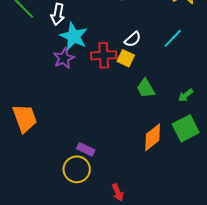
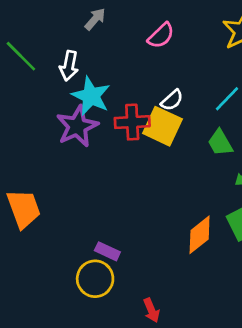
purple star: (64, 58) -> (77, 126), size x1.4
yellow square: (126, 58) -> (162, 126), size x1.6
green trapezoid: (146, 88) -> (220, 143), moved

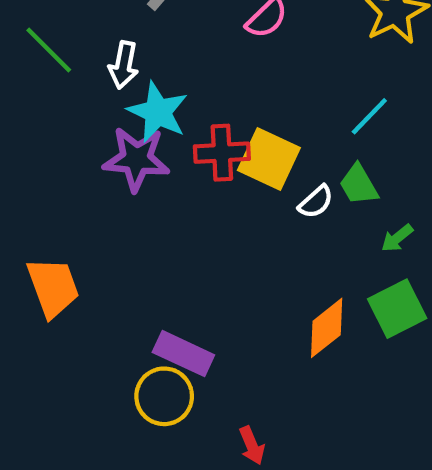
white semicircle: (172, 100) -> (316, 202), moved
purple star: (77, 126) -> (136, 159), turned 30
purple rectangle: (107, 251) -> (183, 354), size x1.5

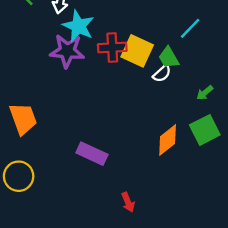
green trapezoid: (359, 185) -> (169, 58), moved
yellow circle: (164, 396) -> (19, 176), moved

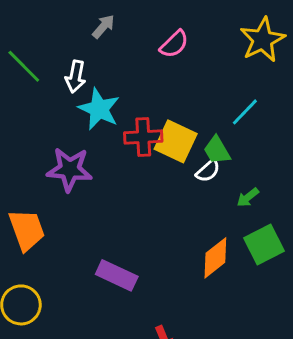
purple star: (67, 51) -> (70, 169), moved
green arrow: (205, 93) -> (248, 197), moved

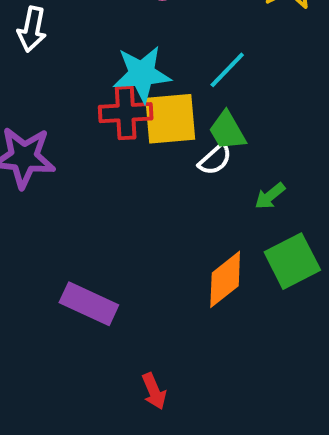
cyan star: (99, 109) -> (142, 74), moved, turned -30
cyan line: (245, 112) -> (227, 70), moved
yellow square: (176, 141) -> (170, 119), turned -30

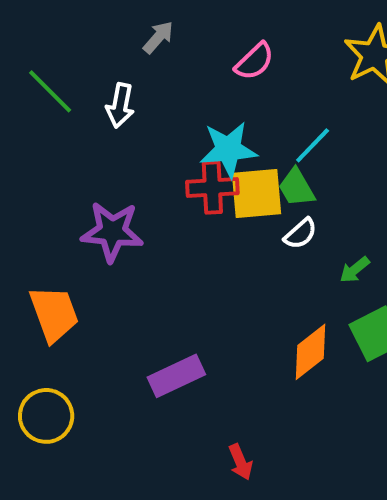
green trapezoid: (227, 131) -> (297, 188), moved
purple rectangle: (89, 304) -> (176, 376), turned -50

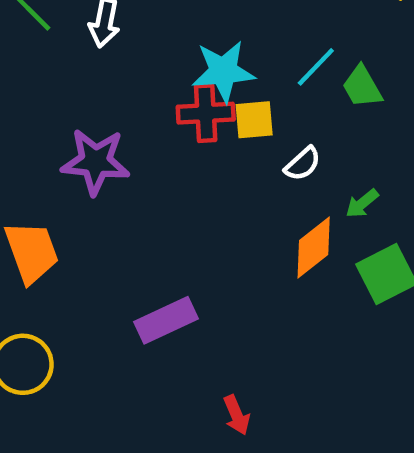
green trapezoid: (297, 188) -> (362, 87), moved
yellow square: (256, 194) -> (254, 120), size x0.7
orange diamond: (311, 352) -> (314, 248), moved

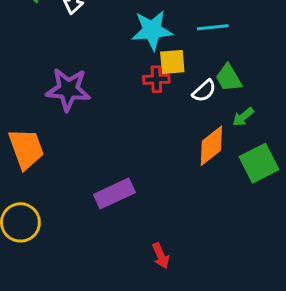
cyan line: (316, 67) -> (213, 27), turned 40
green trapezoid: (362, 87) -> (229, 78), moved
red cross: (206, 113) -> (156, 79), moved, size x0.7

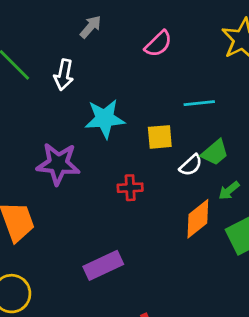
cyan star: (152, 30) -> (105, 119), moved
green trapezoid: (229, 78) -> (215, 152), turned -100
red cross: (156, 79) -> (130, 188), moved

